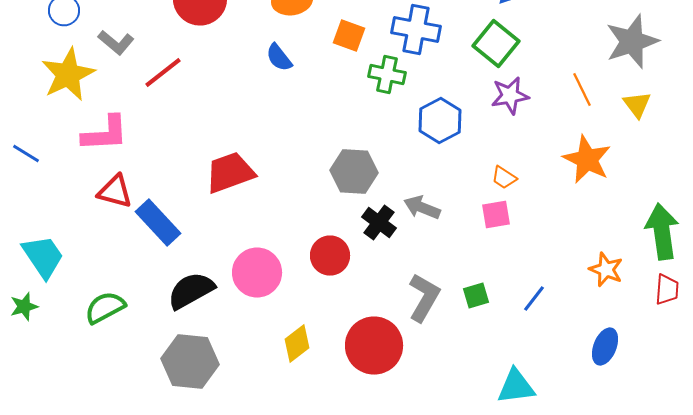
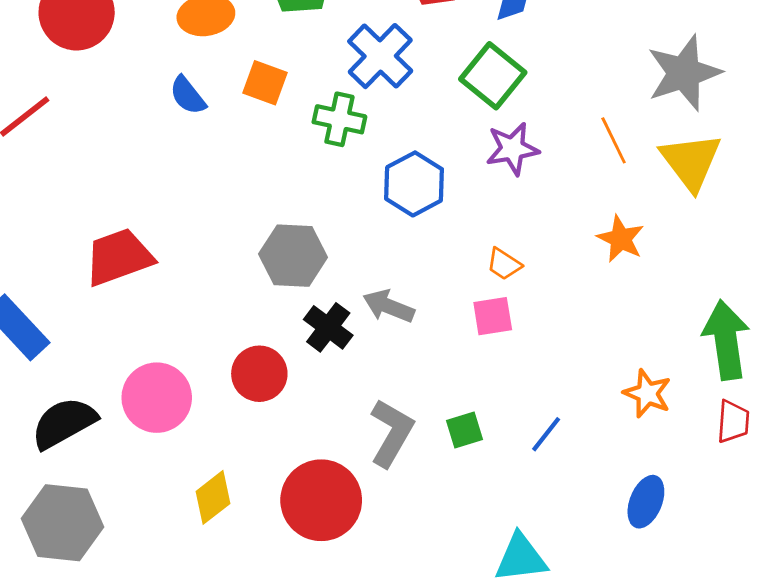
blue cross: (416, 30) -> (380, 56), turned 33
orange square: (349, 36) -> (265, 83), moved
yellow triangle: (637, 104) -> (691, 161), size x1.6
orange star: (587, 160) -> (621, 239), size x0.7

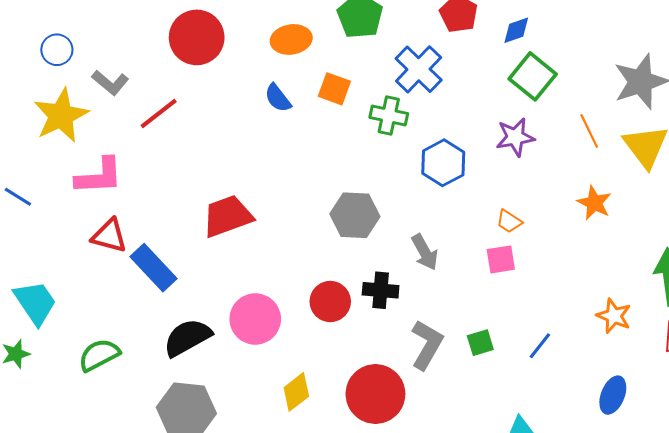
green square: (493, 76) -> (533, 76), moved
gray arrow: (389, 306) -> (425, 252), turned -141
black cross: (328, 327) -> (381, 290), moved, turned -32

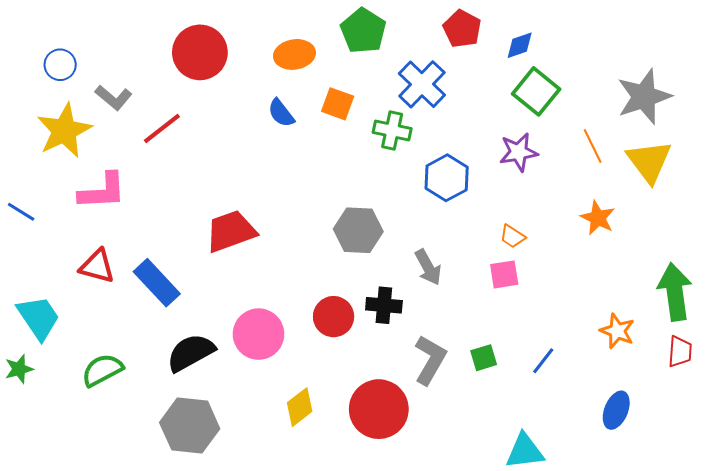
red triangle: (109, 236) -> (97, 266), moved

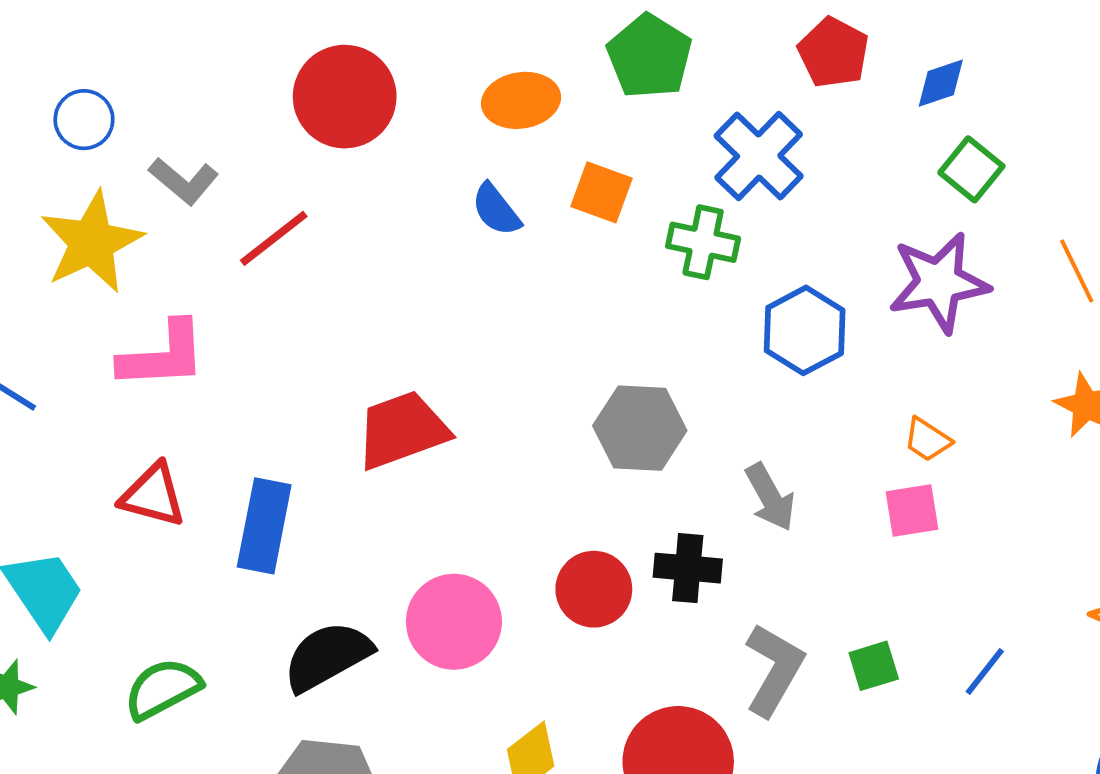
green square: (536, 91) -> (971, 169), size x0.7
purple star: (519, 152) -> (939, 282), size x1.4
blue rectangle: (157, 283) -> (264, 526), turned 54

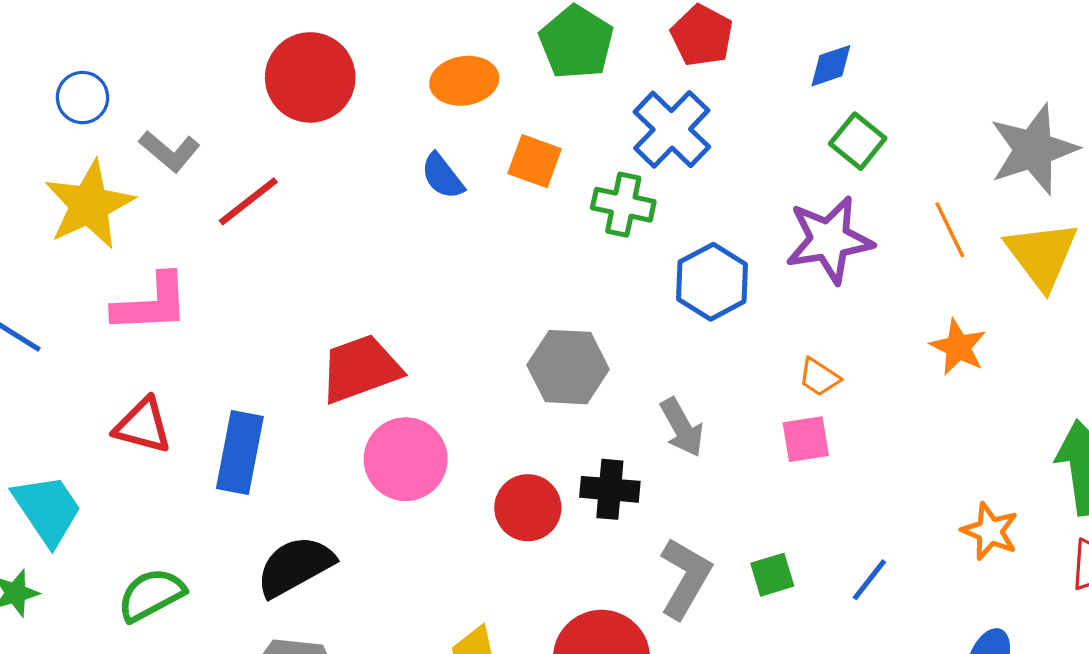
red pentagon: (833, 52) -> (702, 36), moved
pink circle: (454, 622) -> (406, 459), moved

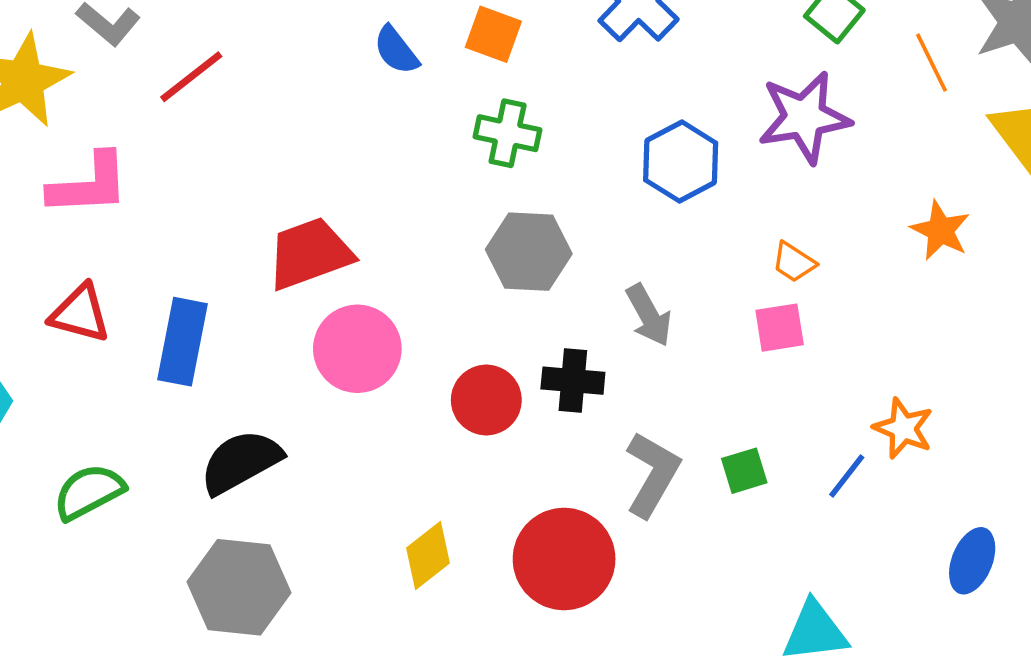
green cross: (623, 205) -> (508, 133), moved
orange line: (950, 230) -> (932, 63), moved
orange star: (990, 531) -> (903, 428), moved

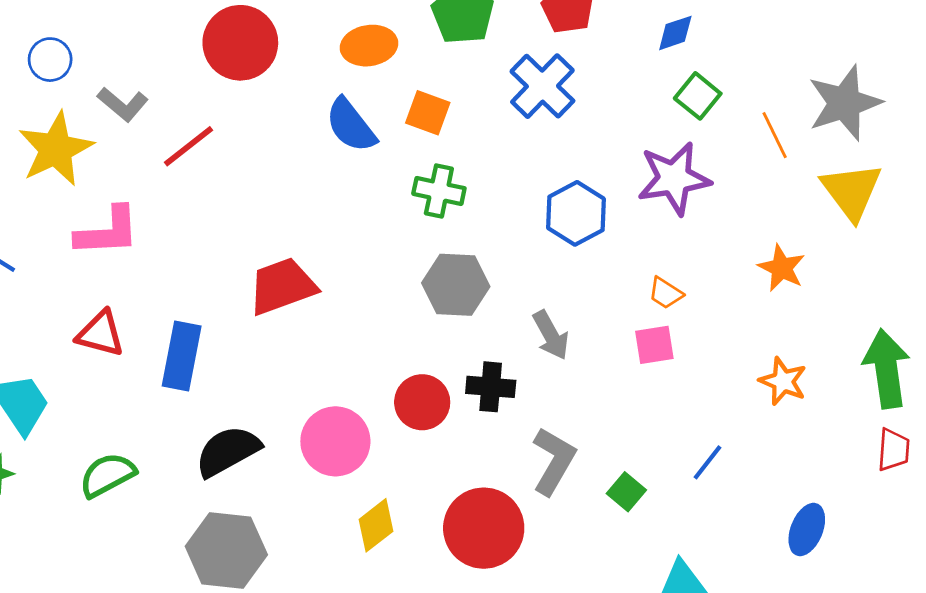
blue semicircle: (396, 50) -> (351, 125), size x1.4
pink circle: (357, 349) -> (335, 441), moved
orange star: (903, 428) -> (783, 381), moved
green square: (744, 471) -> (626, 492), moved, turned -33

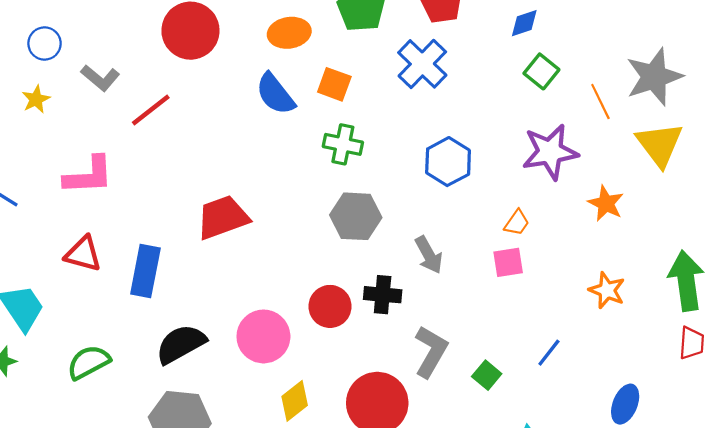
yellow star: (56, 149) -> (36, 99), moved, size x0.5
purple star: (674, 178) -> (550, 152), moved
orange trapezoid: (666, 293) -> (517, 223), turned -88

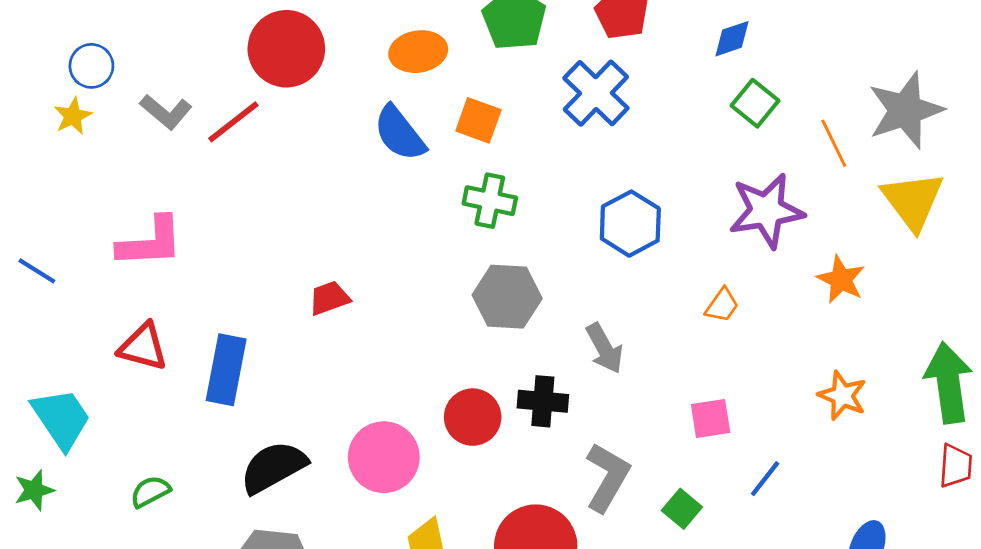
yellow star: (36, 99) -> (73, 116), moved
red line: (151, 110) -> (233, 122), moved
red trapezoid: (223, 217) -> (329, 298), size x0.6
pink square: (508, 262) -> (711, 418), moved
green semicircle: (89, 362) -> (150, 492), size x0.7

